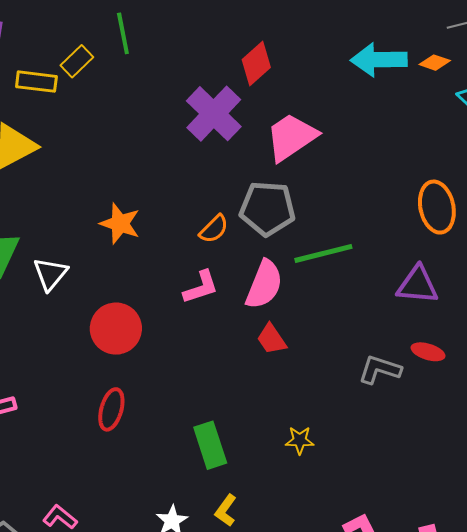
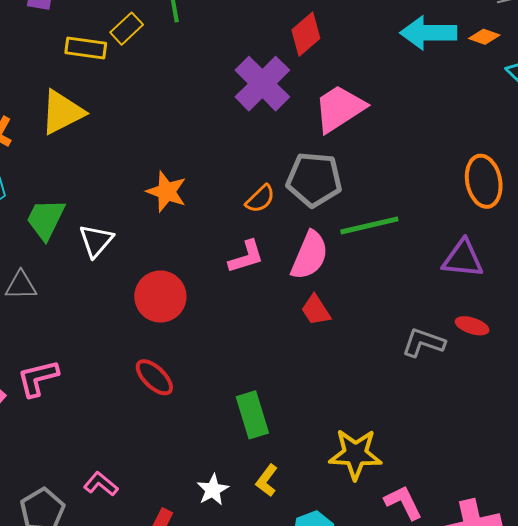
red ellipse: (111, 409) -> (154, 377), turned -63
yellow star: (300, 440) -> (355, 454), moved, size x1.8

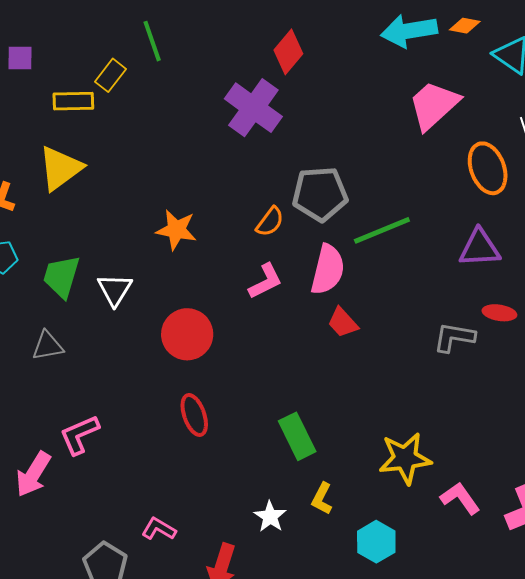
pink trapezoid: (339, 108) -> (434, 105), moved
red ellipse: (154, 377) -> (194, 415), turned 36

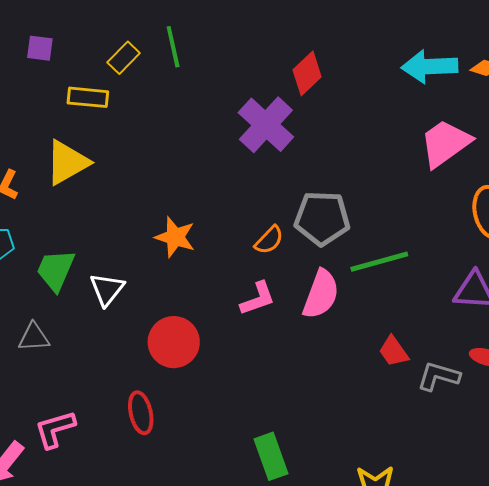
yellow rectangle: (111, 75) -> (124, 58), moved
red trapezoid: (343, 323) -> (394, 351), moved
red ellipse: (194, 415) -> (141, 413), moved

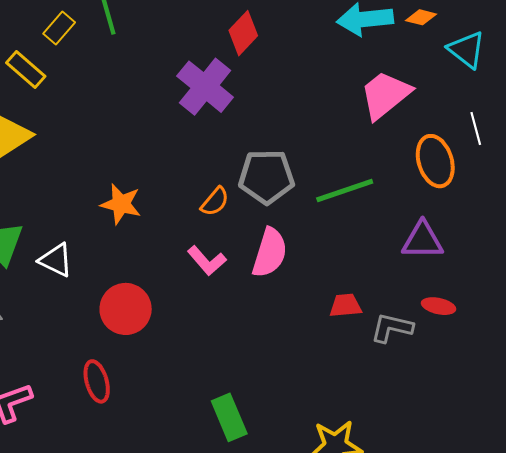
yellow rectangle: (88, 97) -> (26, 70), turned 39
green line: (379, 262) -> (345, 191), moved
white triangle: (107, 289) -> (56, 260), turned -39
pink L-shape: (258, 299) -> (207, 261), turned 72
red trapezoid: (394, 351) -> (346, 306), turned 124

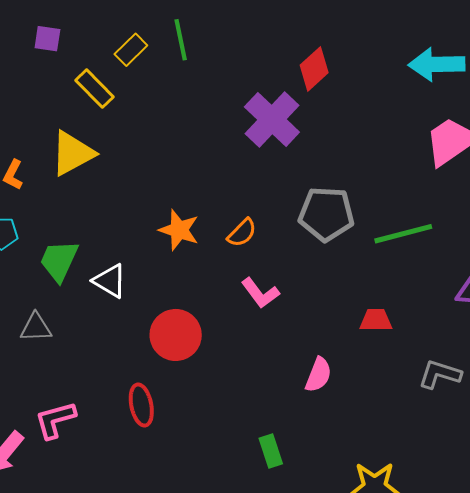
orange semicircle: (215, 202) -> (242, 233), moved
pink semicircle: (270, 253) -> (318, 375), moved, size x0.7
red trapezoid: (346, 306) -> (376, 320), moved
green rectangle: (229, 417) -> (271, 451), size x0.7

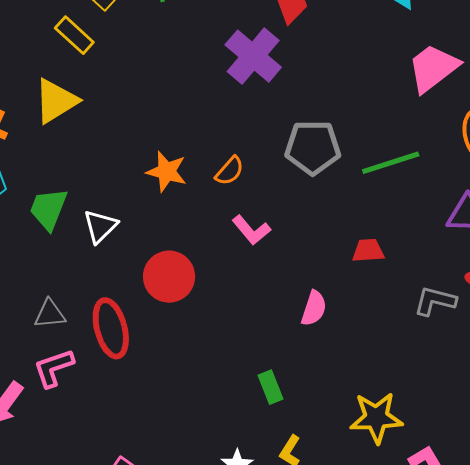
white triangle: (110, 281) -> (100, 226), turned 48
gray triangle: (36, 327) -> (50, 314), moved
red ellipse: (141, 405) -> (111, 328), moved, size x1.4

